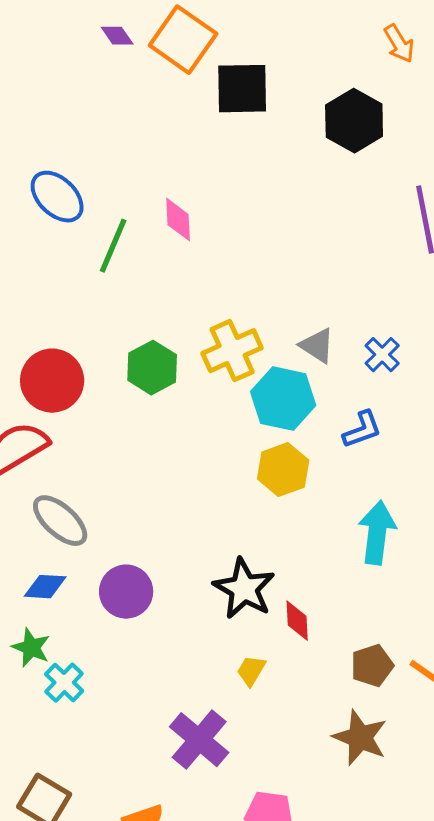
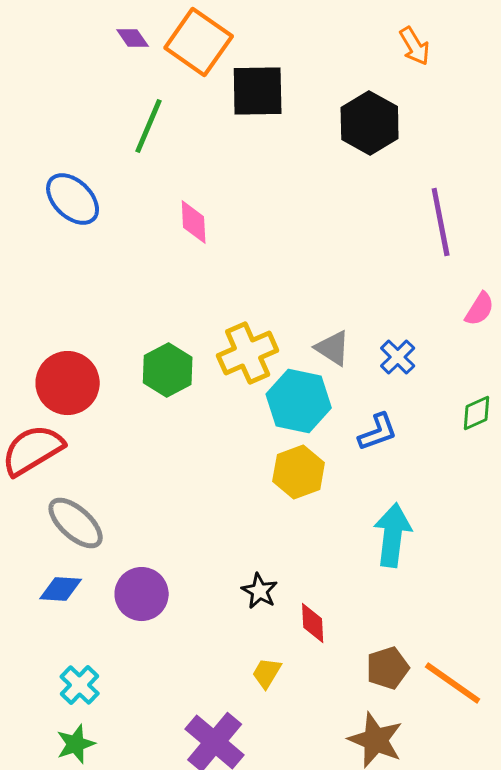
green line: (113, 246) -> (149, 126), moved
black star: (244, 589) -> (260, 591), size x0.6
green star: (31, 648) -> (76, 744), moved, turned 30

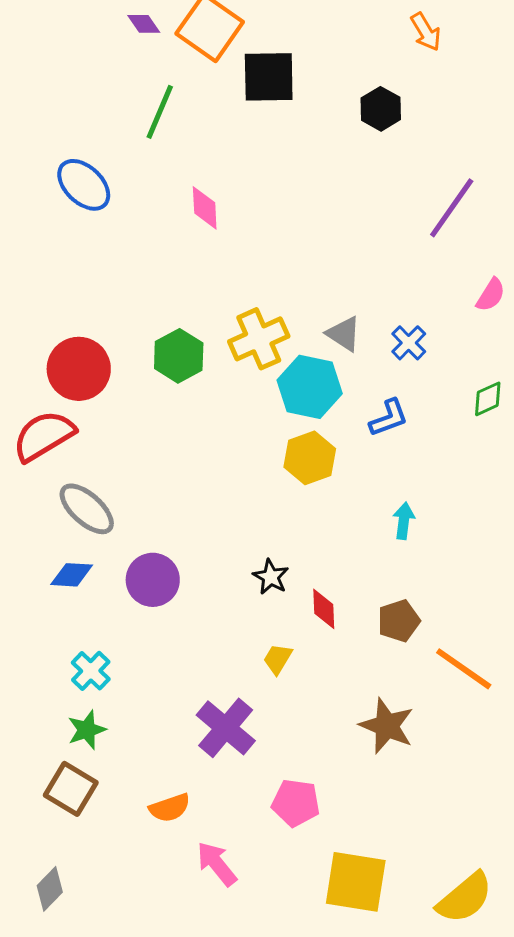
black hexagon: (370, 123) -> (381, 109), size x0.7
purple line: (441, 222) -> (452, 208), turned 46
cyan arrow: (393, 535) -> (404, 521), size x0.6
brown pentagon: (388, 668) -> (399, 621), moved

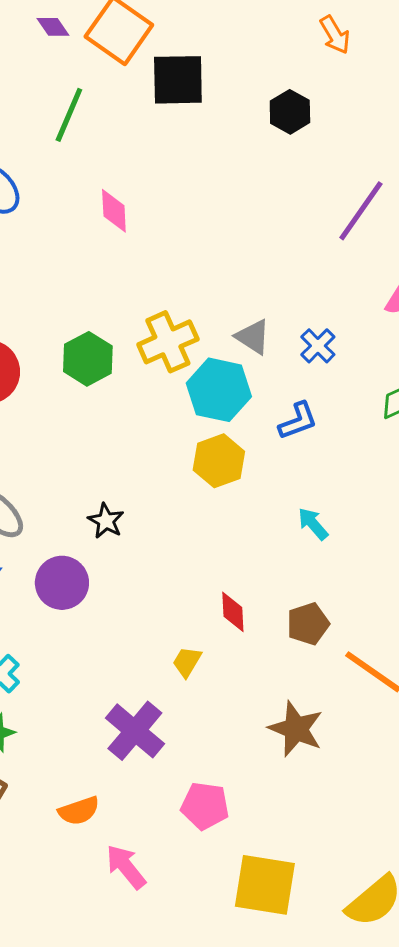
cyan arrow: (404, 521) -> (313, 524), turned -48
black star: (271, 577) -> (106, 521), moved

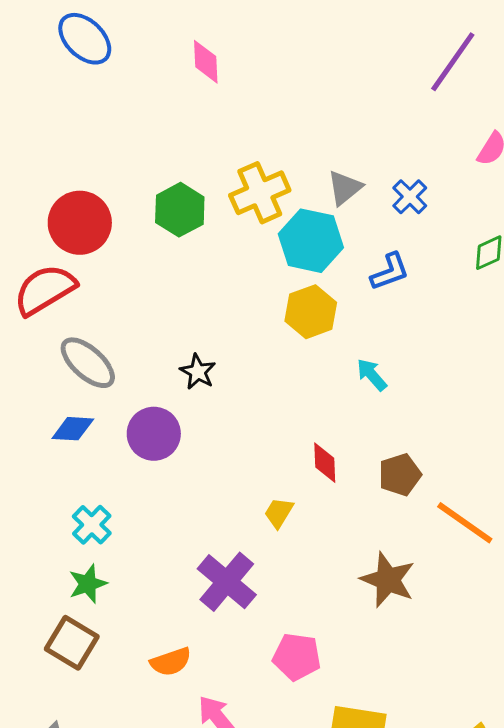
gray triangle: (253, 337) -> (345, 188), turned 48
cyan arrow: (313, 524) -> (372, 375), moved

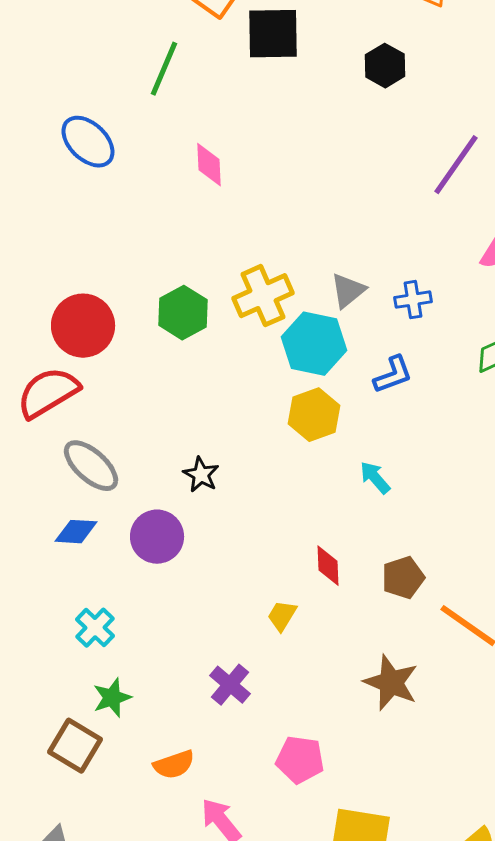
blue cross: (410, 197) -> (413, 300), turned 36
purple cross: (227, 582) -> (230, 685), size x0.7
green star: (88, 584) -> (112, 698), moved

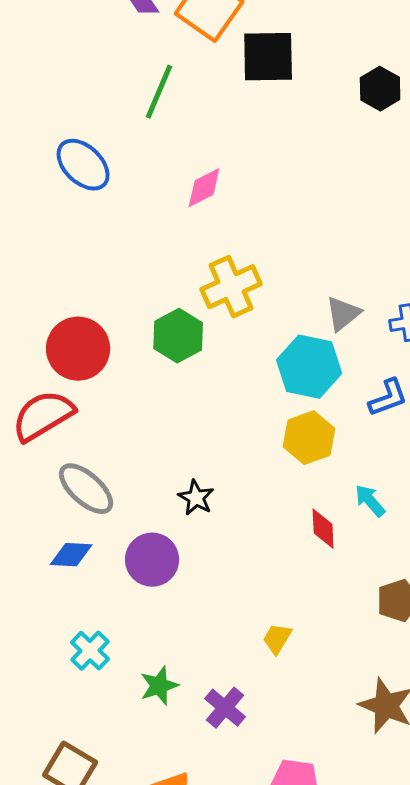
pink diamond: (209, 165) -> (204, 188), turned 66
yellow cross: (263, 296) -> (231, 287), moved
red diamond: (328, 566) -> (323, 529), moved
green star: (112, 698) -> (159, 686), moved

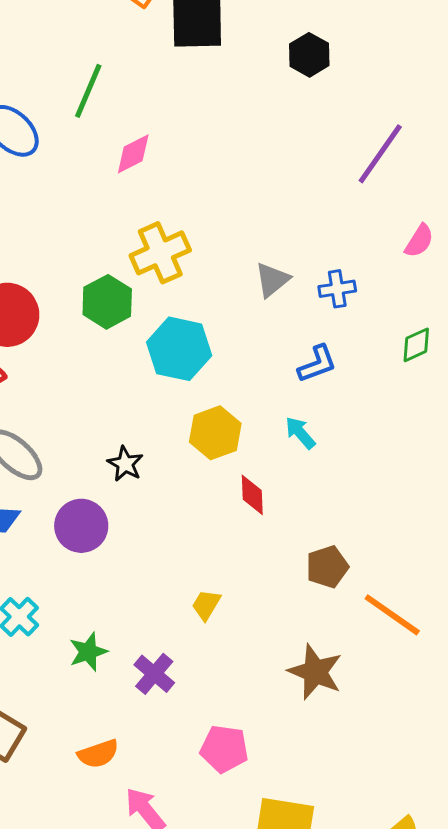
green line: (159, 92) -> (88, 91), moved
cyan hexagon: (309, 367) -> (179, 349), moved
yellow hexagon: (309, 438) -> (215, 433), moved
cyan arrow: (370, 501) -> (300, 433), moved

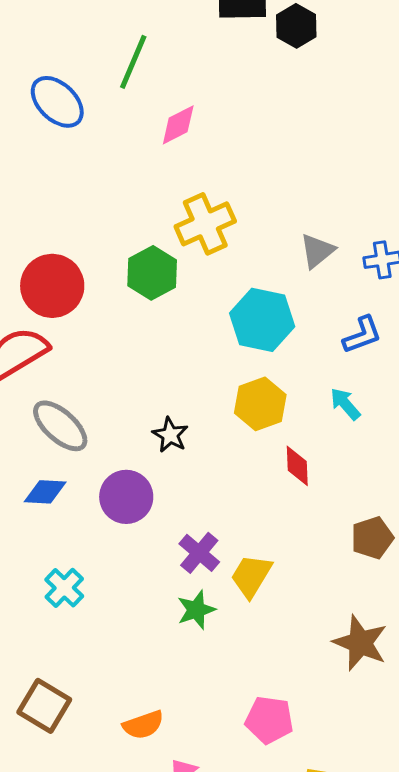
black hexagon: (309, 55) -> (296, 26), moved
cyan hexagon: (179, 349) -> (262, 320), moved
yellow trapezoid: (206, 605) -> (251, 576), size x1.4
green star: (88, 652) -> (196, 610), moved
purple cross: (154, 674) -> (199, 553), moved

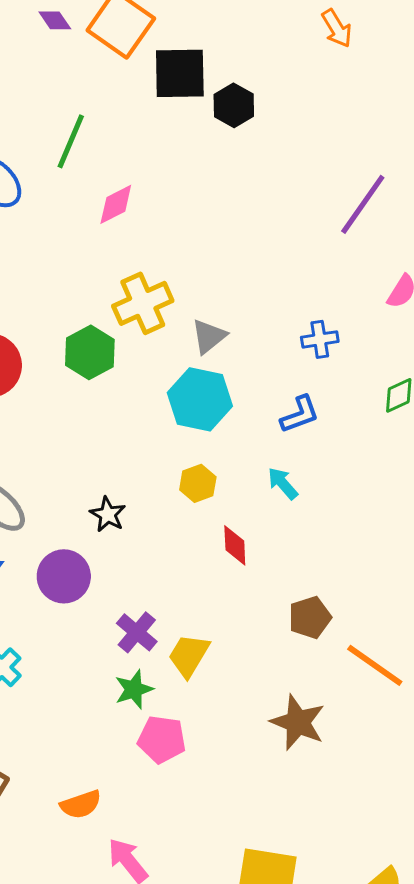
gray triangle: (317, 251) -> (209, 336), moved
yellow hexagon: (260, 404) -> (198, 483), size x0.7
pink pentagon: (269, 720) -> (162, 739), moved

